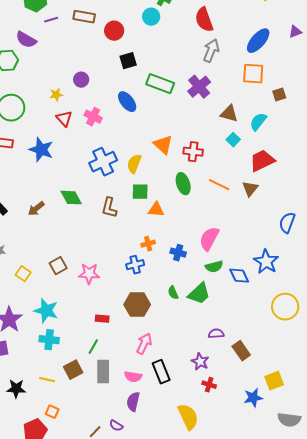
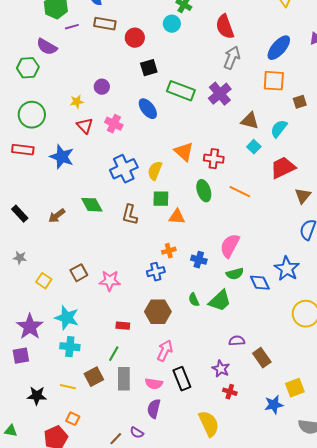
brown triangle: (250, 189) -> (303, 196), moved

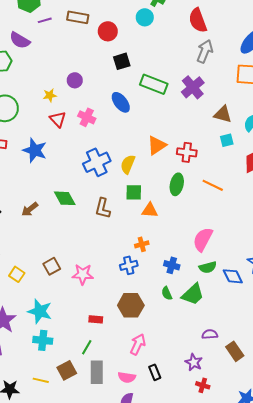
cyan square: (254, 147) -> (227, 140), turned 32
orange triangle: (184, 152) -> (157, 145), turned 45
green ellipse: (204, 191) -> (177, 184), turned 30
blue cross: (199, 260) -> (172, 265), moved
black rectangle: (182, 379) -> (155, 372), size x0.7

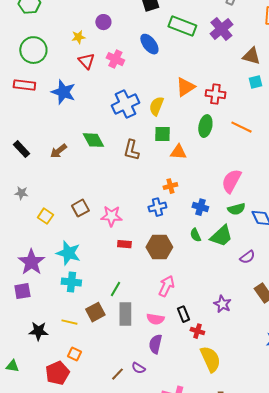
red rectangle: (96, 319) -> (124, 244), moved
purple semicircle: (210, 334) -> (247, 257), moved, turned 147
red cross: (203, 385) -> (197, 331), moved

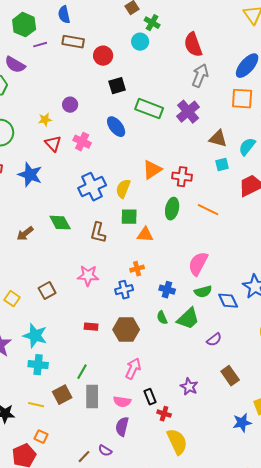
pink star: (111, 216) -> (88, 276), moved

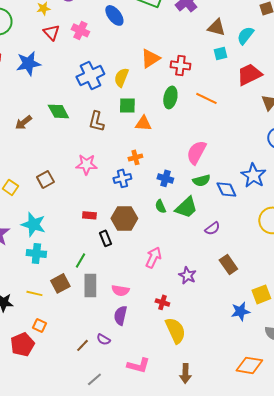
blue star: (30, 175) -> (28, 63), turned -30
pink arrow: (133, 369) -> (153, 257), moved
black rectangle: (150, 397) -> (105, 238), moved

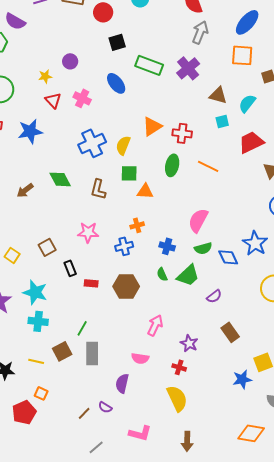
black rectangle: (105, 238) -> (70, 268), moved
pink semicircle: (120, 290) -> (140, 358), moved
red cross: (162, 302) -> (179, 367), moved

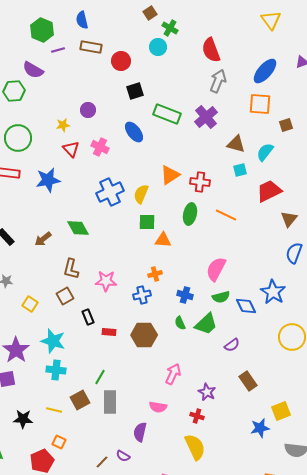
brown L-shape: (98, 189) -> (71, 269), moved

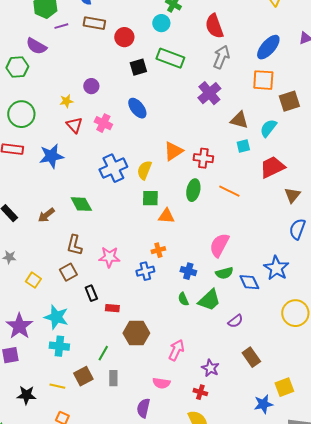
green rectangle: (167, 114) -> (170, 58), moved
brown square: (286, 125) -> (289, 101), size x1.5
brown hexagon: (144, 335) -> (136, 333), moved
gray rectangle: (110, 402) -> (113, 378), size x0.7

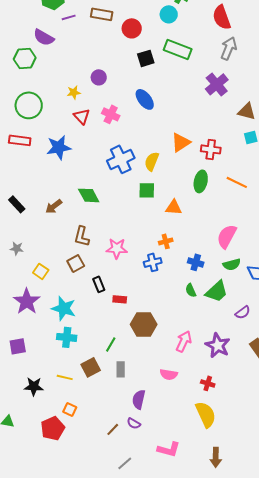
green square: (150, 198) -> (147, 190), moved
purple star: (19, 326) -> (27, 301), moved
purple star: (210, 368) -> (218, 345), moved, size x1.4
purple semicircle: (143, 408) -> (139, 399), moved

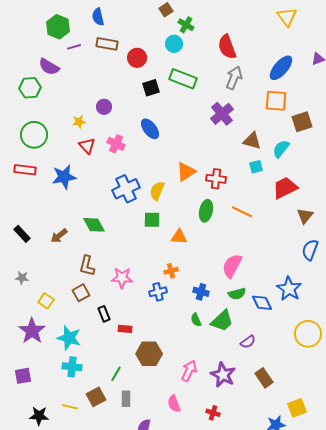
pink semicircle: (169, 374) -> (174, 404), turned 60

